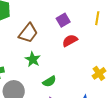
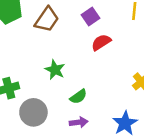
brown trapezoid: (28, 33) -> (47, 20), moved

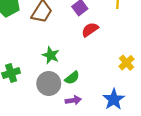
gray circle: (33, 112) -> (49, 84), moved

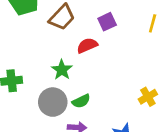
red semicircle: (90, 30) -> (87, 45), moved

